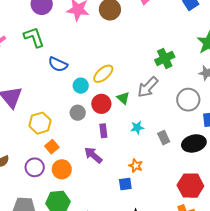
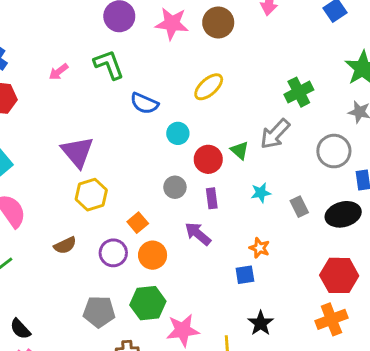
yellow ellipse: (103, 74) -> (209, 87), moved
gray circle: (78, 113) -> (175, 187), moved
yellow hexagon: (40, 123) -> (91, 195), moved

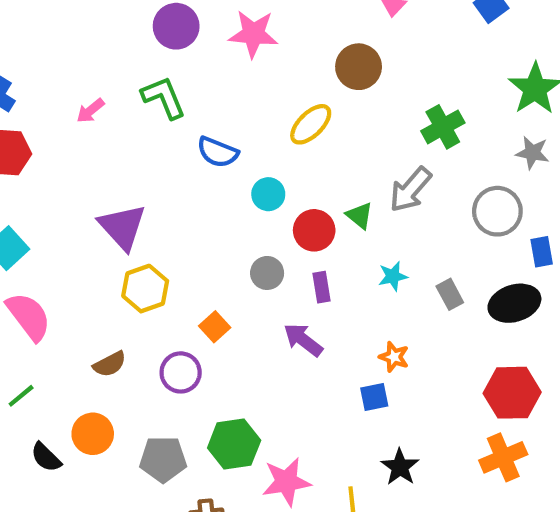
brown circle: (218, 22) -> (359, 67), moved
orange circle: (153, 255) -> (93, 434), moved
black semicircle: (20, 329) -> (46, 457), moved

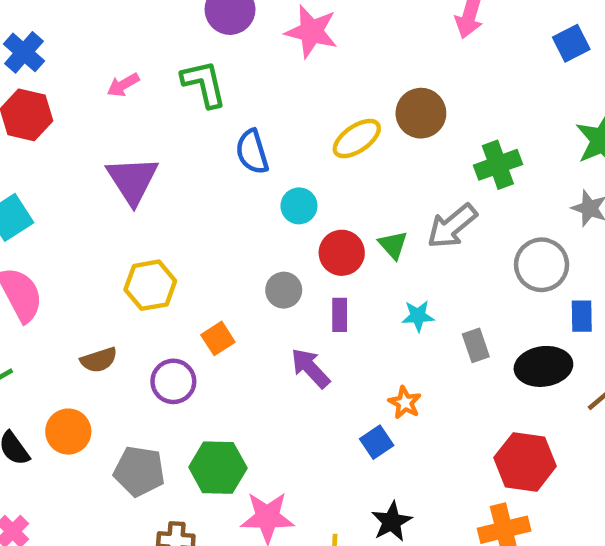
brown circle: (359, 67) -> (421, 113), moved
blue semicircle: (218, 152) -> (252, 152), turned 42
purple triangle: (122, 227) -> (132, 180), moved
blue square: (374, 397) -> (377, 442), turned -32

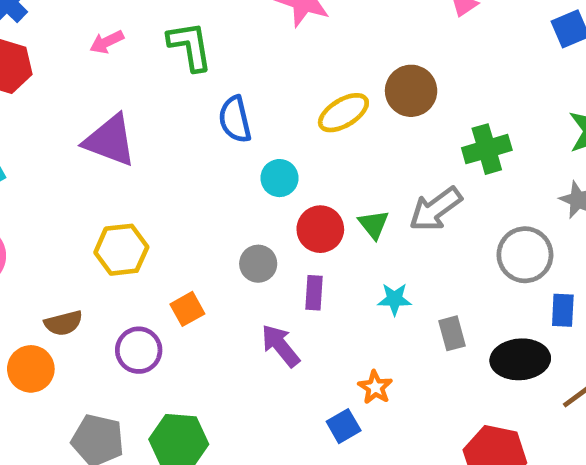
purple triangle: (132, 180) -> (110, 140), turned -40
orange circle: (68, 432) -> (31, 369), moved

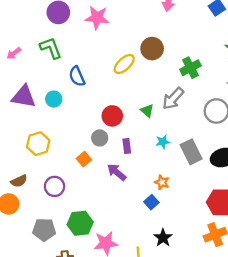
cyan circle: (279, 178) -> (54, 99), moved
red circle: (320, 229) -> (112, 116), moved
orange square: (187, 309) -> (84, 159), moved
gray rectangle: (452, 333) -> (191, 152), size x1.6

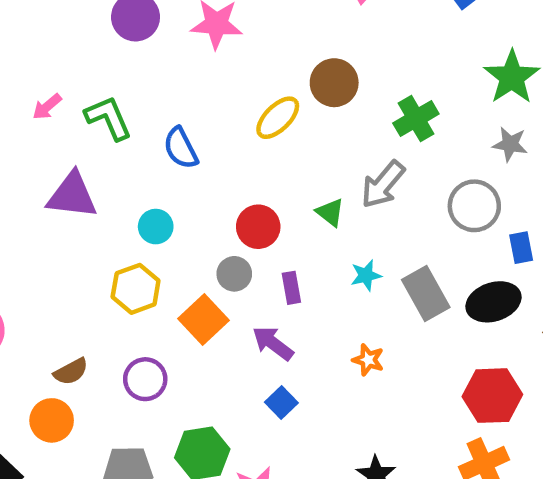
green L-shape: (51, 48) -> (108, 118), moved
cyan circle: (54, 99) -> (156, 227), moved
yellow hexagon: (38, 144) -> (136, 289), moved
orange square: (84, 159) -> (203, 319), size x1.5
blue square: (151, 202) -> (281, 403), moved

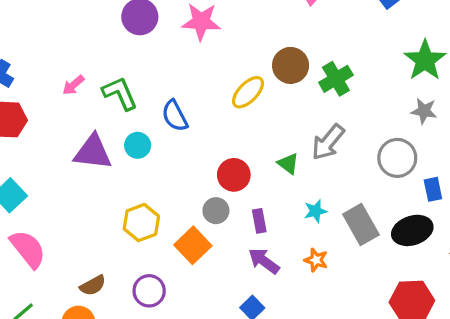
green cross: (416, 119) -> (336, 79), moved
cyan circle: (156, 227) -> (138, 145), moved
purple arrow: (273, 343) -> (264, 261), moved
orange star: (368, 360) -> (316, 260), moved

